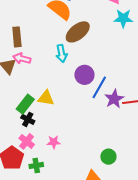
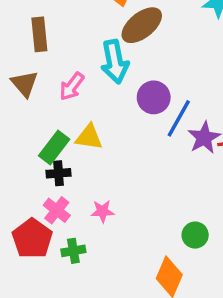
cyan arrow: (61, 53) -> (115, 62), size x1.4
pink arrow: (22, 59) -> (72, 86), moved, turned -66
black cross: (28, 119) -> (59, 173), turned -32

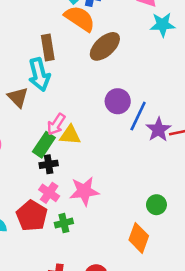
brown rectangle: (39, 34) -> (48, 48), moved
cyan arrow: (115, 62) -> (39, 75), moved
pink arrow: (72, 86) -> (56, 124), moved
pink star: (102, 211) -> (84, 191), size x1.6

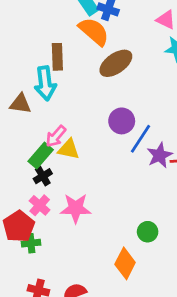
brown triangle: (18, 97) -> (20, 104), turned -45
black cross: (49, 164) -> (43, 176), turned -30
green cross: (64, 223) -> (31, 243), moved

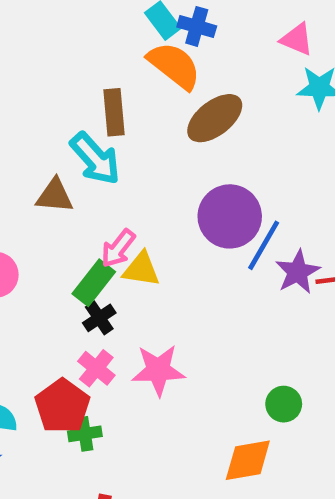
cyan arrow: (45, 83) -> (95, 159), turned -32
purple circle: (122, 121) -> (230, 216), size x1.4
orange diamond: (125, 263) -> (248, 460), turned 56

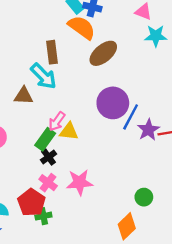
orange diamond: (248, 460) -> (127, 226), turned -32

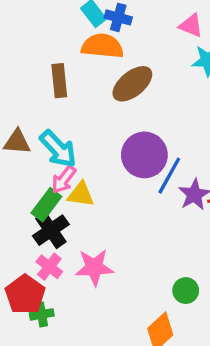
orange semicircle: (82, 27) -> (102, 46), turned -32
cyan arrow: (43, 76) -> (58, 149), moved
black cross: (49, 157) -> (51, 230), size x1.5

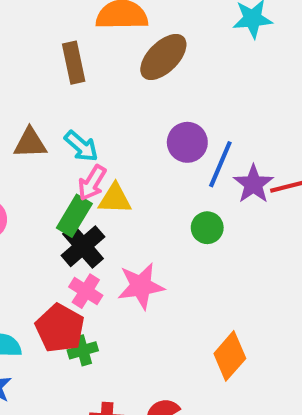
cyan arrow: (58, 149) -> (81, 146), size x0.7
purple circle: (144, 155) -> (187, 142), size x0.7
green circle: (186, 291) -> (207, 228), moved

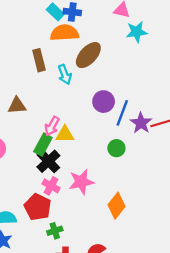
cyan arrow: (81, 146) -> (65, 75), moved, turned 30
green cross: (83, 350) -> (55, 231), moved
orange diamond: (230, 356) -> (116, 206), moved

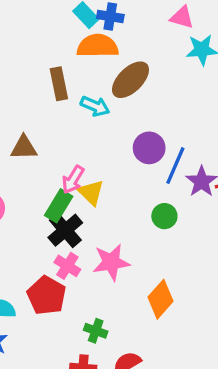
cyan arrow: (65, 75) -> (95, 106), turned -48
yellow triangle: (65, 134) -> (91, 192), turned 42
green cross: (55, 231) -> (96, 331), moved, turned 35

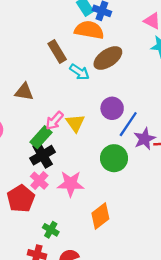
brown rectangle: (59, 84) -> (57, 51), turned -30
yellow triangle: (91, 192) -> (75, 123), moved
green circle: (164, 216) -> (114, 158), size x1.5

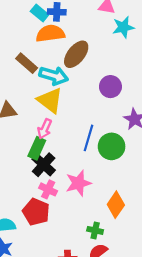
cyan arrow: (79, 72) -> (54, 76), size x1.4
purple circle: (112, 108) -> (110, 87), moved
yellow triangle: (75, 123) -> (50, 100), moved, size x1.4
blue line: (128, 124) -> (88, 138), moved
green cross: (51, 230) -> (95, 230), moved

